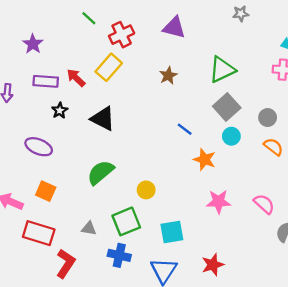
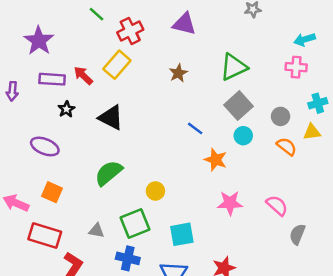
purple star: (33, 44) -> (39, 41), size x1.4

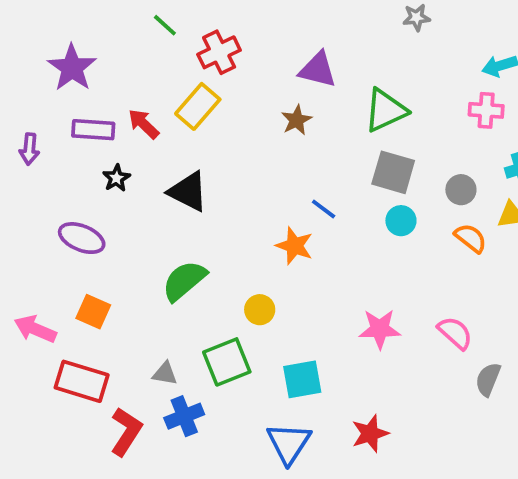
purple triangle: (184, 24) -> (318, 70), moved
gray square: (238, 106) -> (393, 172), turned -32
orange star: (216, 160) -> (295, 246), moved
blue cross: (128, 258) -> (184, 416), moved, turned -35

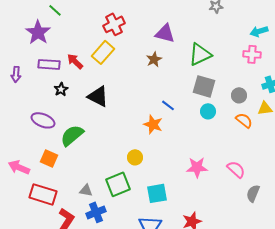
green line: (165, 25) -> (55, 10), moved
green semicircle: (184, 281) -> (72, 135), moved

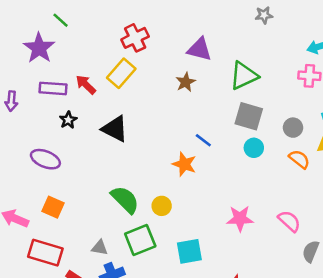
green semicircle: (72, 135) -> (125, 200), moved, turned 85

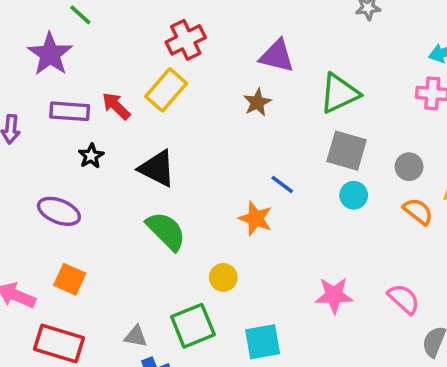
green semicircle: (125, 200) -> (166, 231), moved

